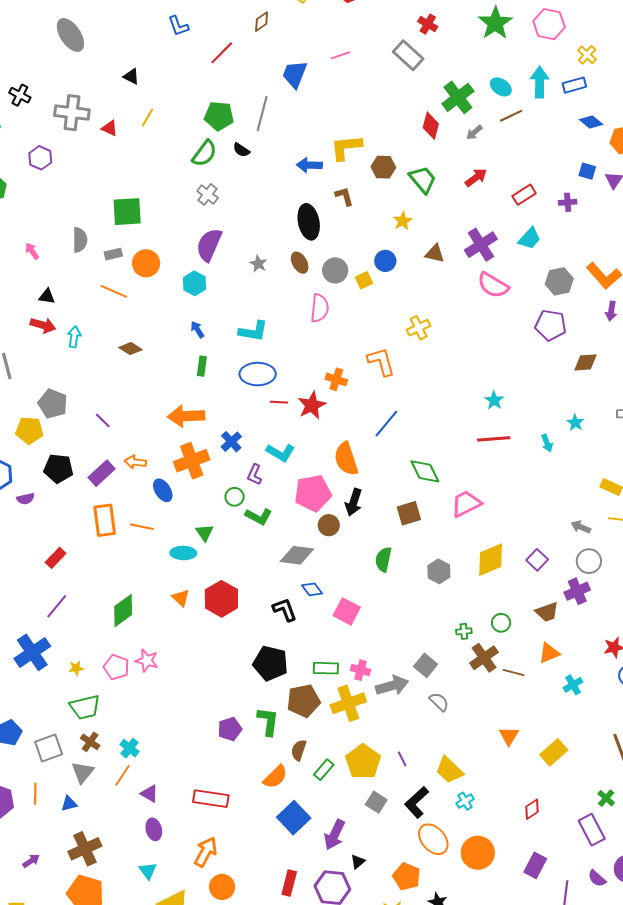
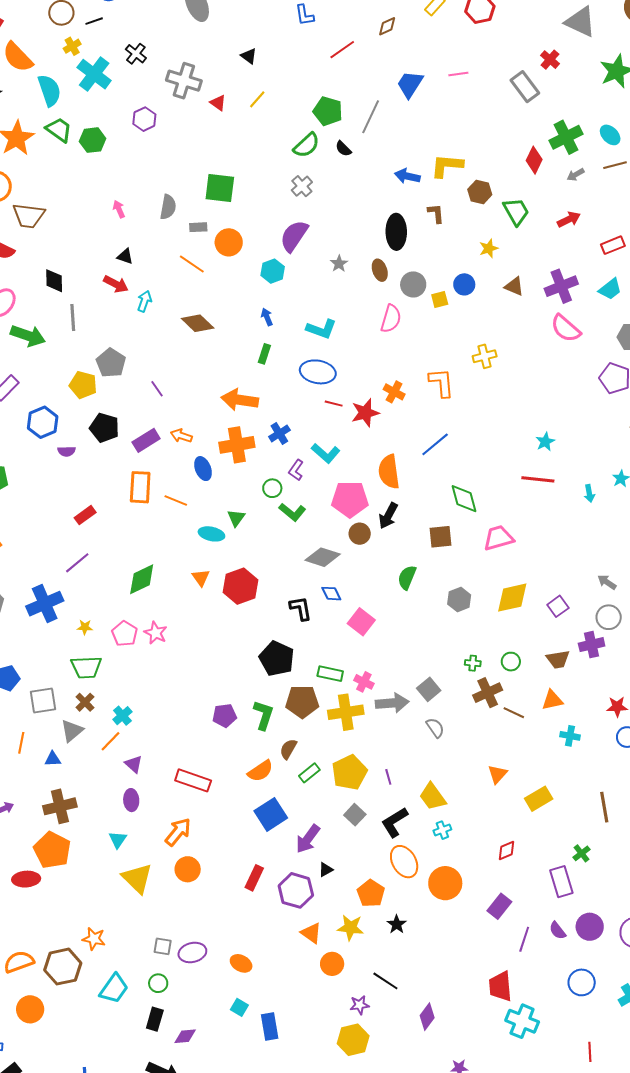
brown diamond: (130, 349) -> (198, 323), size x1.4
cyan cross: (573, 685) -> (570, 736), turned 30

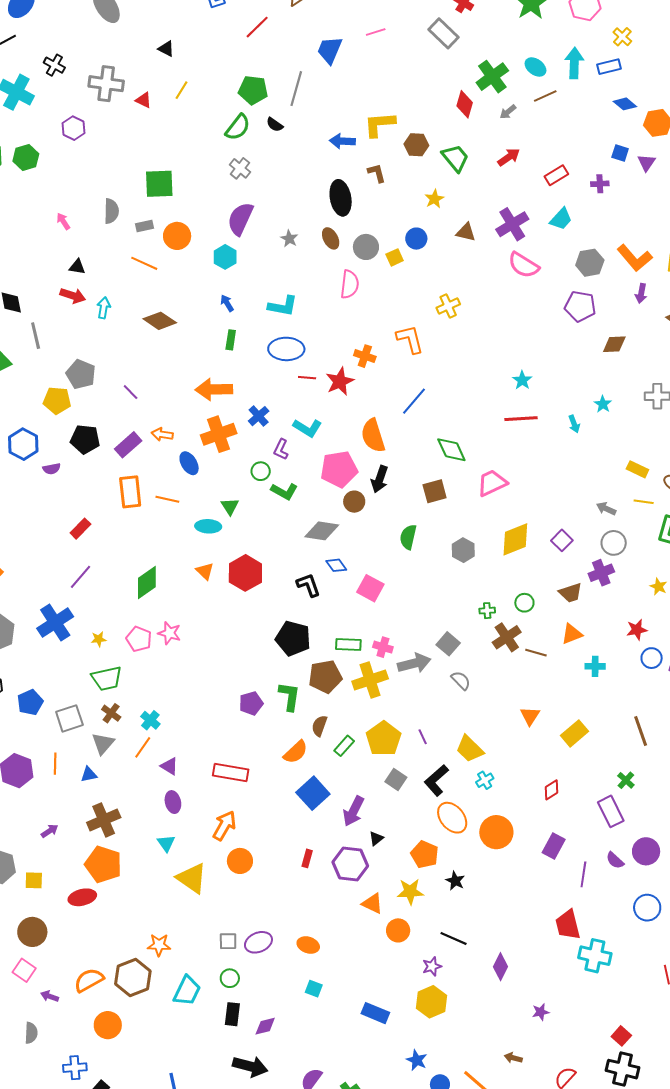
red rectangle: (254, 878) -> (307, 858), size x0.7
blue rectangle: (270, 1027) -> (375, 1013), moved, turned -48

